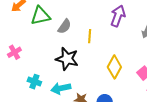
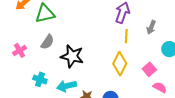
gray semicircle: (64, 26) -> (47, 42), moved
yellow line: (90, 36) -> (126, 36), moved

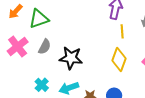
pink cross: (20, 50) -> (18, 46), moved, size x1.5
cyan cross: (40, 79) -> (42, 85), turned 32

